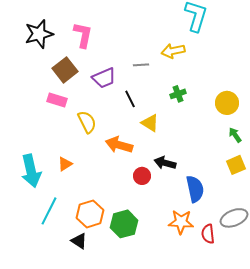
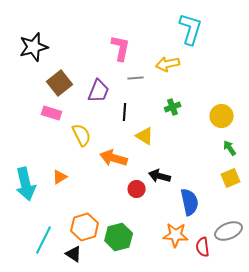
pink L-shape: (83, 35) -> (121, 48), moved
purple trapezoid: (104, 78) -> (99, 91), turned -45
black line: (130, 99) -> (125, 112), turned 30
cyan line: (49, 211) -> (44, 240), moved

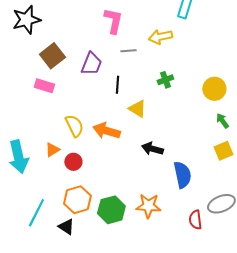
yellow semicircle: (82, 135) -> (74, 126), moved
red circle: (137, 189) -> (73, 162), moved
orange star: (176, 235) -> (148, 206), moved

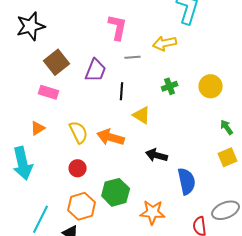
yellow circle: (214, 89) -> (211, 86), moved
orange triangle: (52, 150) -> (38, 128), moved
green hexagon: (111, 210) -> (116, 192), moved

